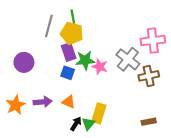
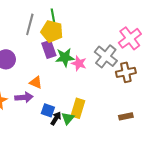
pink cross: (153, 41) -> (130, 38), turned -30
blue square: (68, 73) -> (48, 110), moved
orange triangle: (69, 102) -> (36, 82), moved

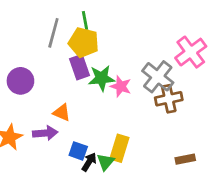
brown cross: (126, 72) -> (169, 99), moved

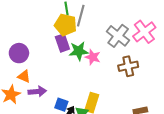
gray line: (53, 33) -> (81, 16), moved
gray cross: (158, 77) -> (118, 36), moved
orange triangle: (62, 112) -> (24, 76), moved

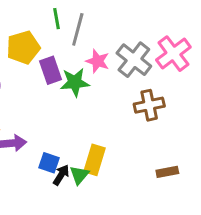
yellow pentagon: (65, 25) -> (23, 47), moved, turned -30
pink star: (93, 57) -> (98, 61), moved

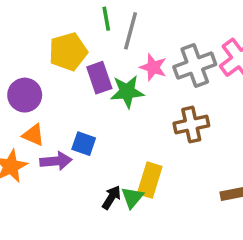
gray cross: (134, 60) -> (195, 66), turned 32
brown cross: (149, 105) -> (191, 125), moved
blue square: (49, 163) -> (84, 144), moved

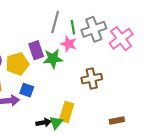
green line: (106, 19) -> (73, 27), moved
yellow pentagon: (68, 52) -> (17, 64), moved
gray cross: (195, 66) -> (94, 29), moved
black arrow: (111, 197) -> (44, 123), turned 48

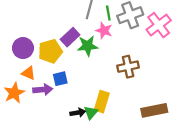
purple rectangle: (36, 50) -> (70, 37), turned 66
blue square: (27, 90) -> (60, 79), turned -32
brown rectangle: (117, 120) -> (154, 110), size x1.6

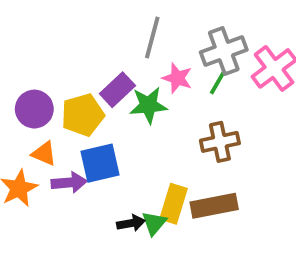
green line: (108, 13) -> (218, 82), moved, turned 40
blue square: (60, 79) -> (100, 163), size x1.5
brown rectangle: (154, 110) -> (214, 206), moved

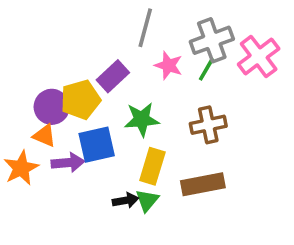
green star: (148, 105) -> (142, 119), moved
purple circle: (34, 109) -> (52, 107), moved
yellow rectangle: (174, 204) -> (152, 166), moved

